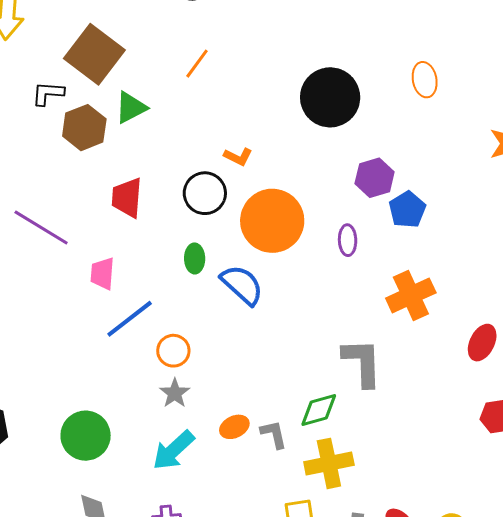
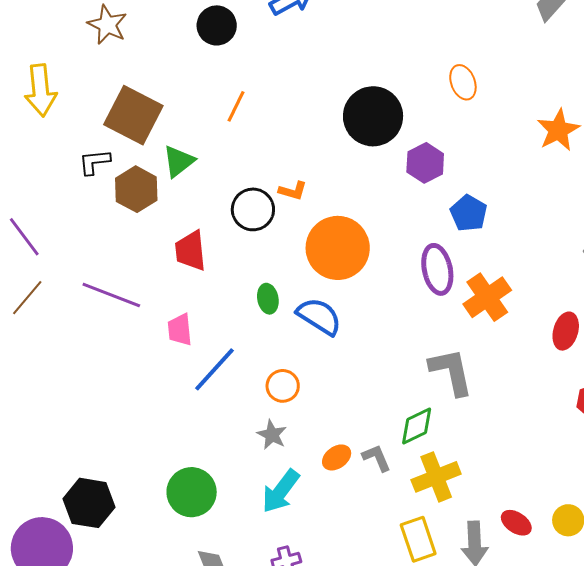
purple hexagon: (375, 178) -> (425, 163), moved
black circle: (205, 193) -> (253, 209), moved
purple ellipse: (348, 240) -> (437, 269), moved, size x1.6
orange circle: (173, 351) -> (283, 386), moved

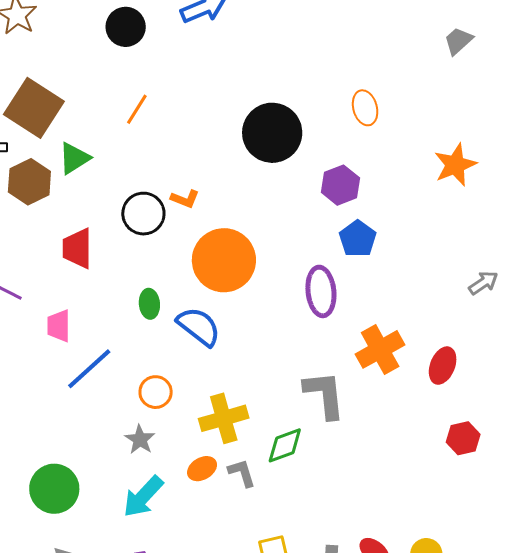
purple hexagon: (425, 163) -> (340, 185), moved
orange cross: (487, 297) -> (380, 349), moved
yellow cross: (436, 477) -> (224, 418), moved

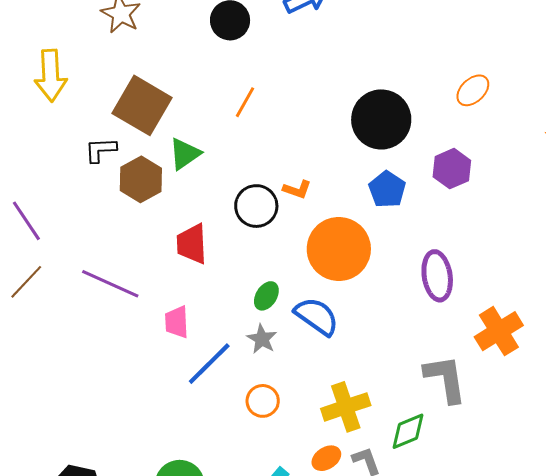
orange ellipse: (365, 108) -> (473, 90), turned 64
blue pentagon: (358, 239) -> (387, 189), moved
green ellipse: (149, 304) -> (266, 296), turned 40
orange circle: (156, 392) -> (263, 401), moved
gray star: (140, 440) -> (262, 339), moved

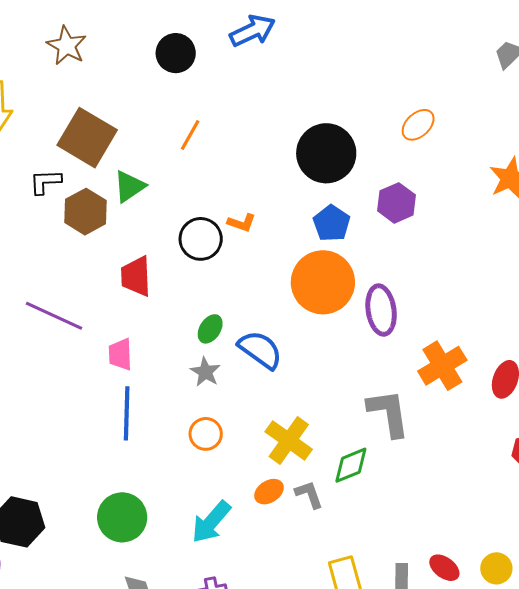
orange circle: (339, 249) -> (323, 282), moved
blue line: (209, 364) -> (127, 413), moved, turned -44
yellow cross: (346, 407) -> (289, 440), turned -36

